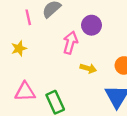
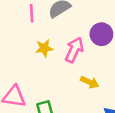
yellow star: (19, 48) -> (44, 48), moved

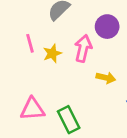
pink line: (32, 13) -> (30, 43), moved

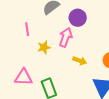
purple circle: (107, 27) -> (78, 18), moved
yellow star: (52, 53) -> (44, 47), moved

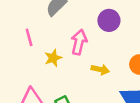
purple circle: (78, 18) -> (109, 20), moved

